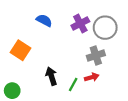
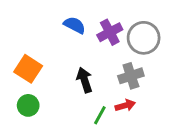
blue semicircle: (44, 20) -> (75, 25), moved
black arrow: (51, 76) -> (84, 80), moved
green circle: (12, 91) -> (28, 105), moved

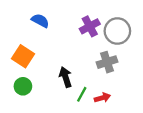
blue semicircle: (75, 25) -> (40, 21), moved
black arrow: (84, 80) -> (66, 77), moved
red arrow: (125, 105) -> (102, 98), moved

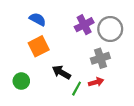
orange square: (23, 56) -> (39, 46), moved, turned 30
black arrow: (66, 77) -> (61, 72), turned -42
red arrow: (102, 98) -> (96, 82), moved

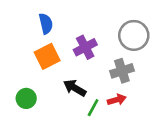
blue semicircle: (38, 19) -> (46, 24), turned 49
purple cross: (84, 25) -> (85, 47), moved

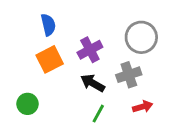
black arrow: (75, 88) -> (93, 83), moved
red arrow: (117, 100) -> (143, 107), moved

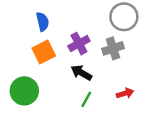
gray circle: (141, 37) -> (124, 17), moved
gray cross: (129, 75) -> (113, 48), moved
green circle: (27, 104) -> (24, 91), size x1.5

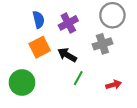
purple cross: (79, 44) -> (68, 23), moved
black arrow: (81, 73) -> (67, 55), moved
green line: (86, 99) -> (78, 78), moved

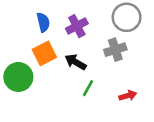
green circle: (22, 83) -> (18, 77), moved

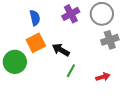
purple cross: (77, 26) -> (71, 14), moved
gray cross: (115, 50) -> (110, 40), moved

